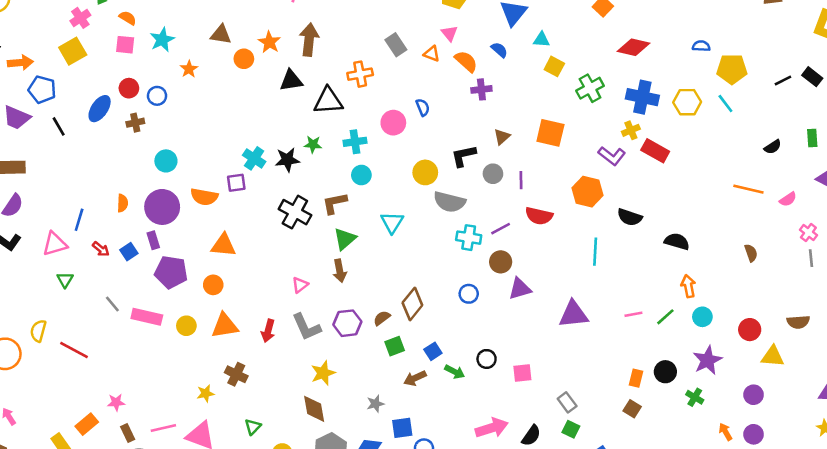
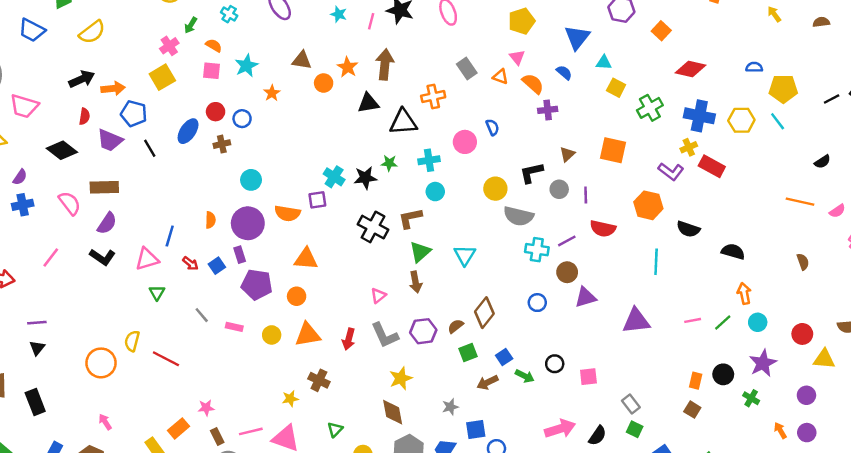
cyan triangle: (392, 222) -> (465, 255), moved
pink rectangle: (147, 317) -> (234, 327), size x0.6

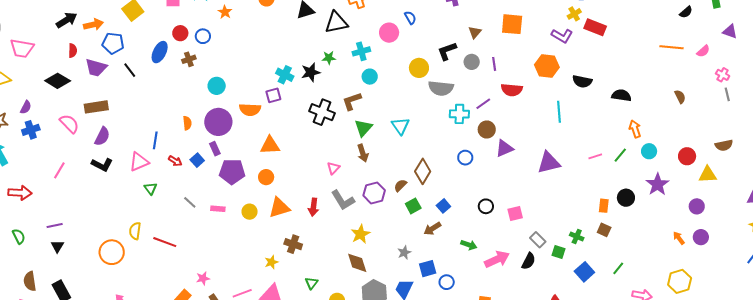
green arrow: (525, 376) -> (469, 245), moved
green cross: (751, 398) -> (577, 237), moved
gray rectangle: (631, 404) -> (538, 240), moved

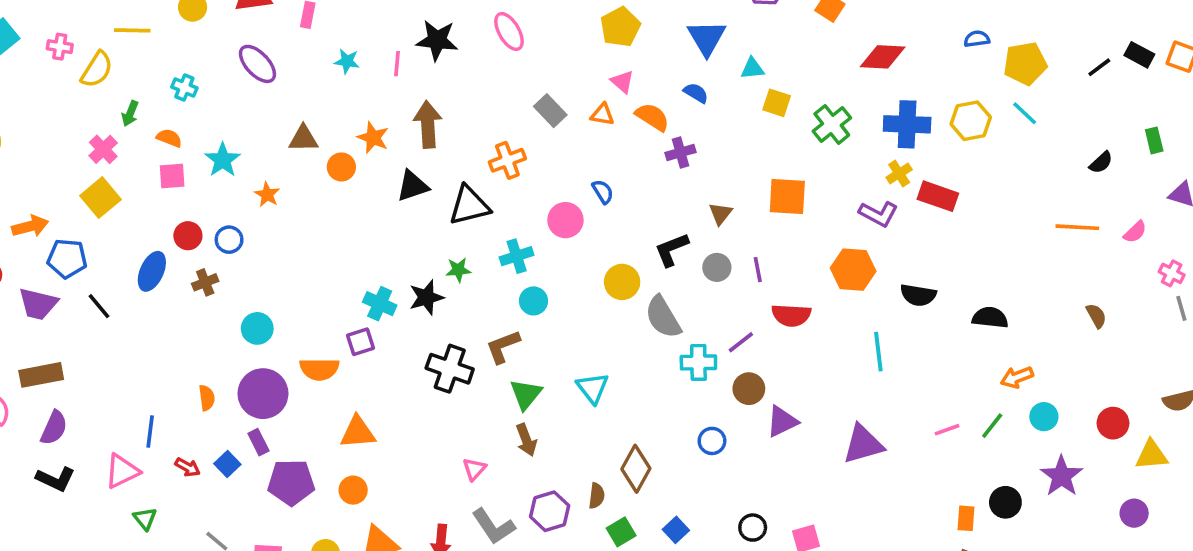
gray semicircle: (441, 88) -> (663, 317), turned 55
orange arrow: (635, 129) -> (1017, 377), turned -90
brown semicircle: (400, 185) -> (597, 496), turned 144

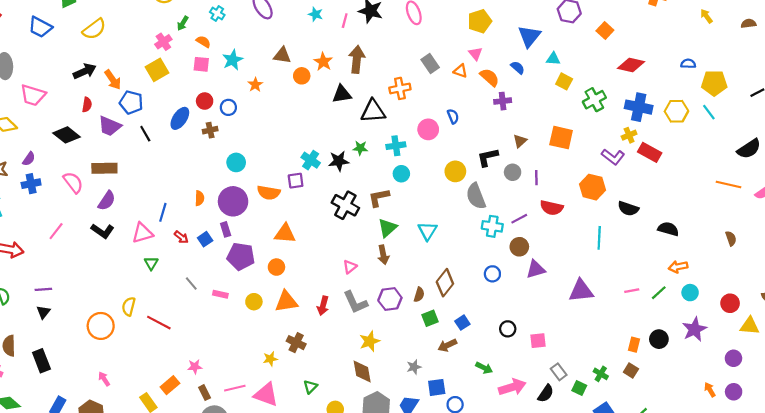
black semicircle: (1101, 162) -> (749, 149), size x1.6
orange arrow: (30, 226) -> (113, 80), turned 60

